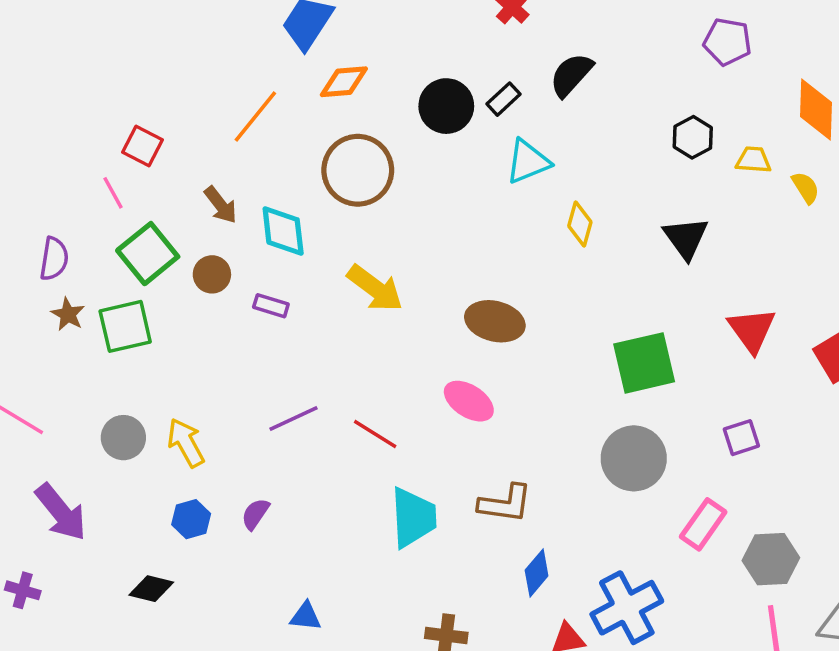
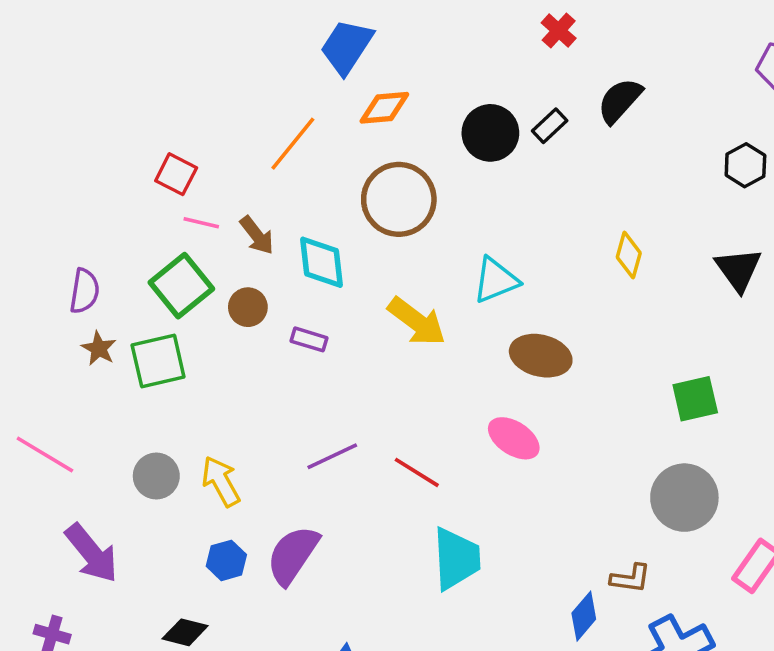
cyan triangle: (528, 162) -> (496, 280), moved
pink line: (113, 193) -> (201, 223), moved, turned -48
green square: (644, 363) -> (695, 399), size x0.7
brown L-shape: (505, 504) -> (631, 578), moved, size x0.7
purple semicircle: (255, 514) -> (293, 555), size x1.8

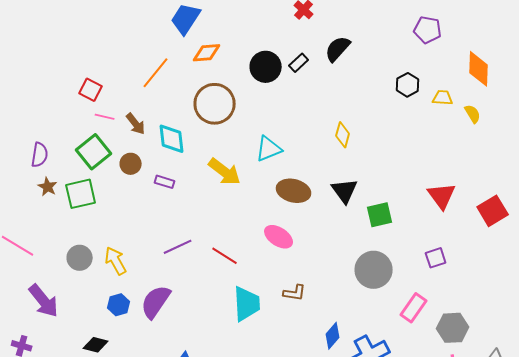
black triangle: (738, 269) -> (345, 191), moved
brown L-shape: (631, 578) -> (295, 293), moved
blue diamond: (584, 616) -> (333, 336), moved

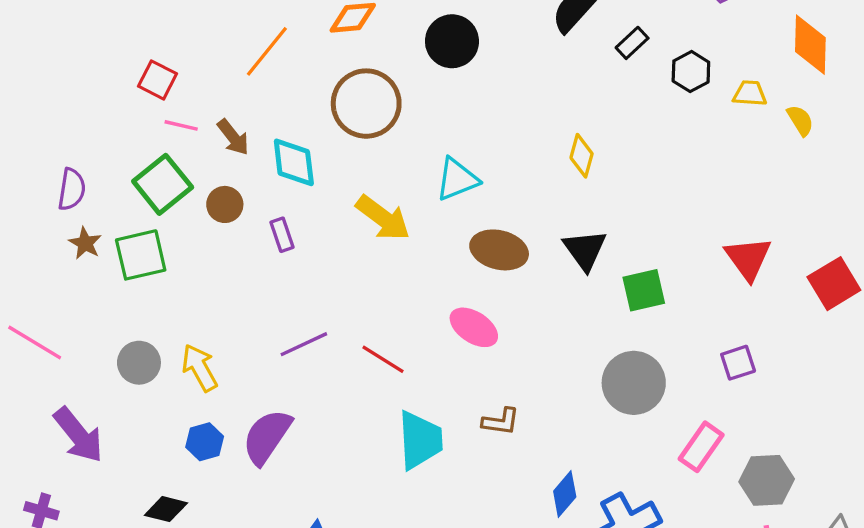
black rectangle: (299, 63) -> (632, 43), moved
purple rectangle: (165, 182) -> (282, 235), turned 54

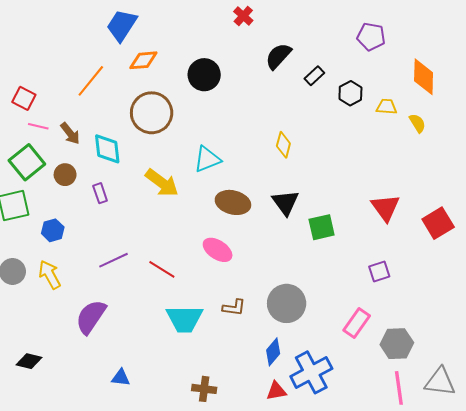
gray circle: (634, 383) -> (287, 303), moved
cyan trapezoid: (420, 440) -> (185, 319), turned 93
blue hexagon: (205, 442) -> (53, 230), moved

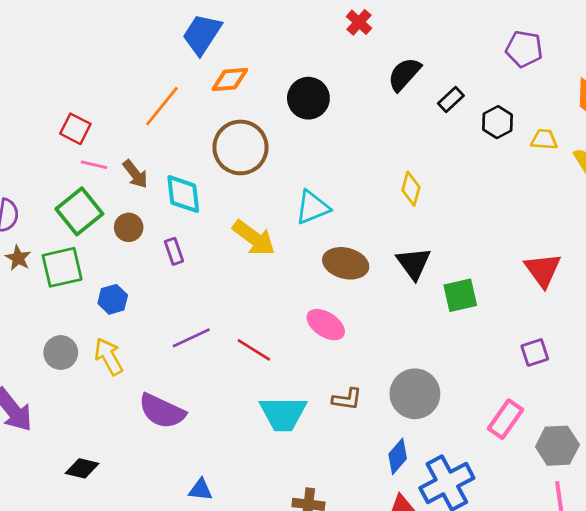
purple semicircle: (91, 317) -> (162, 411), turned -99

